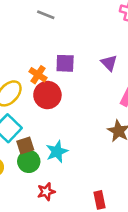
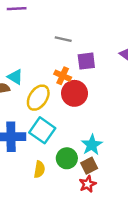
gray line: (46, 15) -> (63, 39), moved
brown square: (25, 146) -> (89, 166), moved

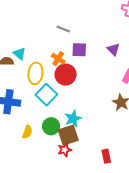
yellow ellipse: (38, 98) -> (35, 73), turned -35
cyan square: (42, 130) -> (46, 95), moved
brown square: (89, 166) -> (68, 135), size x1.5

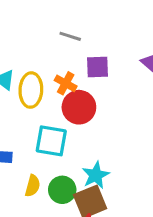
yellow ellipse: (35, 73) -> (31, 90), moved
cyan square: (46, 95) -> (51, 141), turned -30
yellow semicircle: (27, 132) -> (33, 186), moved

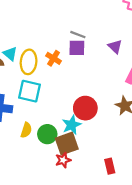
gray line: (70, 36) -> (78, 35), moved
red circle: (79, 107) -> (85, 108), moved
cyan square: (51, 141) -> (29, 91), moved

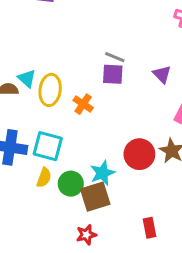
orange cross: (54, 58) -> (83, 104), moved
cyan square: (29, 91) -> (48, 146), moved
red circle: (85, 108) -> (139, 154), moved
red star: (63, 160) -> (86, 235), moved

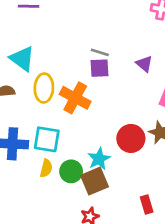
cyan triangle: (27, 78) -> (22, 59), moved, size x1.5
orange cross: (83, 104) -> (75, 98), size x1.6

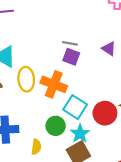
purple square: (100, 68) -> (71, 57), turned 30
cyan square: (47, 139) -> (75, 107), moved, turned 30
green circle: (71, 171) -> (56, 126), moved

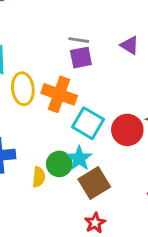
purple square: (71, 57) -> (81, 58), turned -30
green circle: (56, 126) -> (59, 164), moved
cyan star: (80, 134) -> (79, 158), moved

